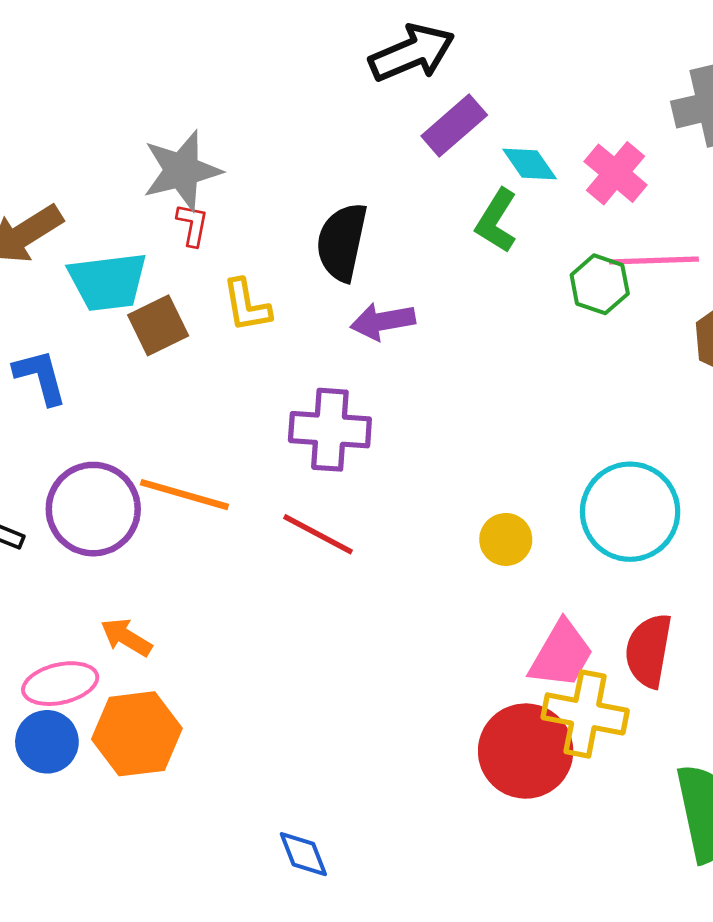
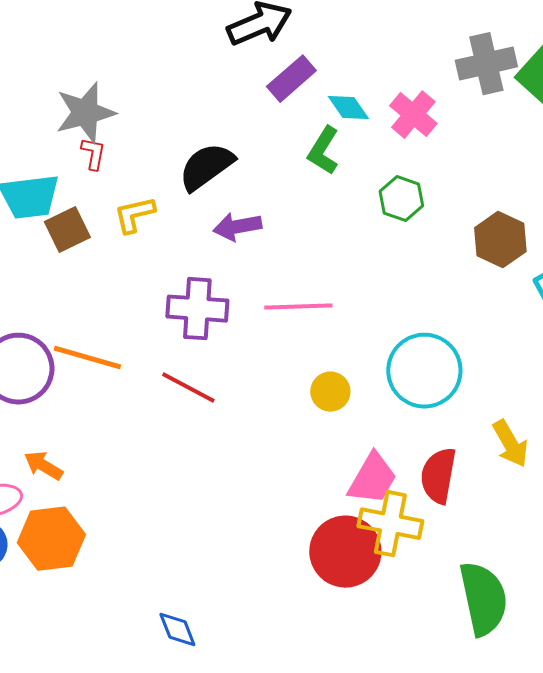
black semicircle: (342, 242) -> (206, 167), turned 42
pink line: (654, 260) -> (298, 307), moved
yellow L-shape: (247, 305) -> (134, 215), turned 87

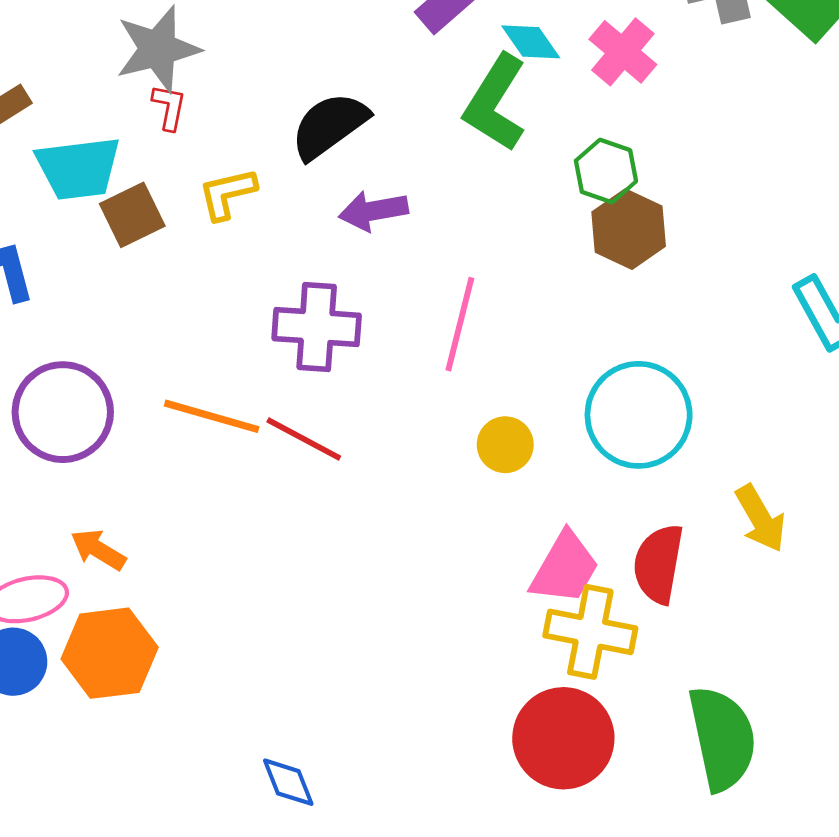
green L-shape: (323, 151) -> (495, 103), size x1.4
brown hexagon: (500, 240) -> (629, 229), moved
pink line: (298, 307) -> (460, 324), turned -74
orange line: (87, 358) -> (212, 416), moved
red circle: (345, 552) -> (563, 738), moved

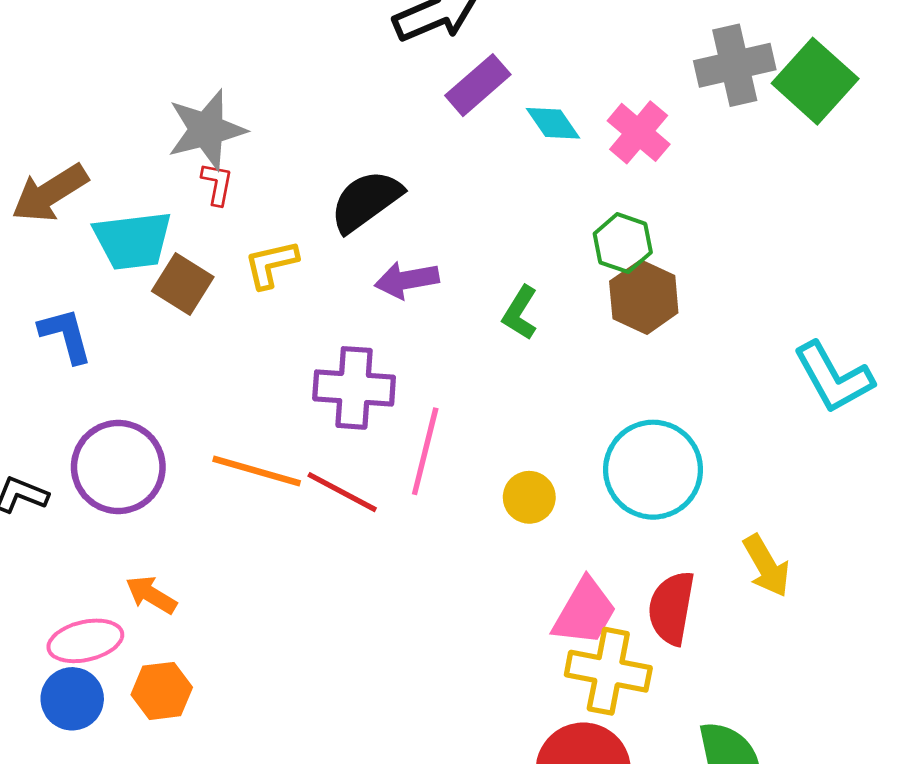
green L-shape: (495, 103) -> (520, 313), moved, size x0.6
brown square: (132, 215) -> (183, 284), turned -32
pink line: (460, 324) -> (425, 451), moved
orange hexagon: (110, 653) -> (162, 691), size x0.7

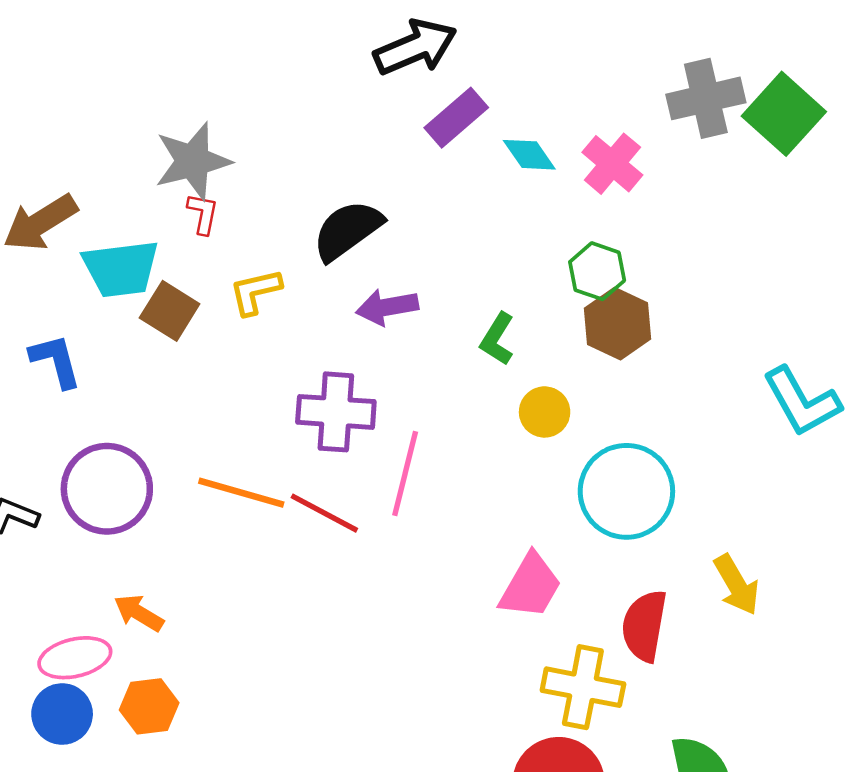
yellow circle: (529, 497) -> (545, 412), moved
pink trapezoid: (585, 612) -> (530, 586), moved

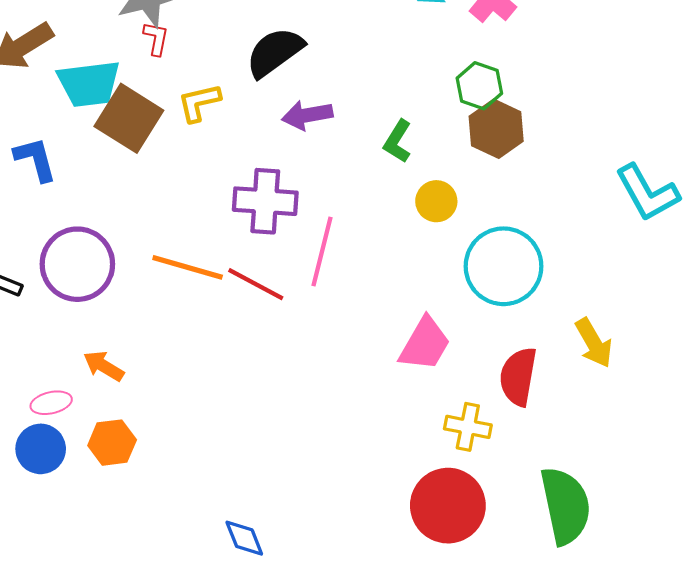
brown square: (170, 311) -> (129, 118), size x1.4
pink ellipse: (75, 658) -> (51, 403), size x0.7
yellow cross: (583, 687) -> (468, 427), size x0.7

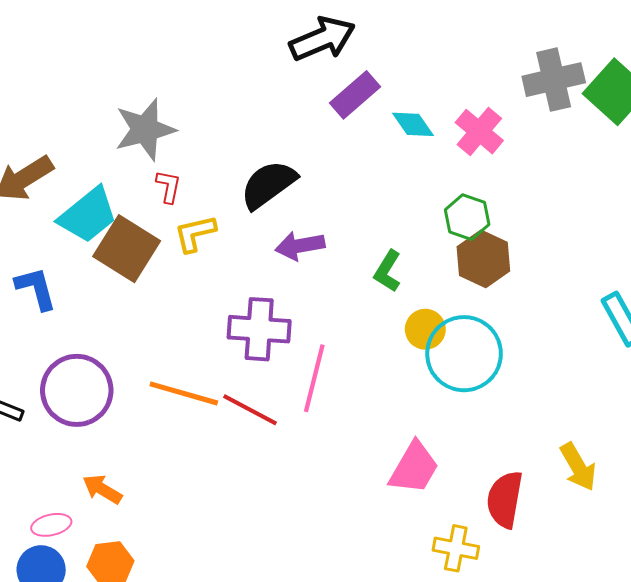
red L-shape: (156, 39) -> (168, 187), moved
cyan trapezoid: (89, 84) -> (88, 215), turned -32
cyan circle: (504, 266) -> (464, 354), moved

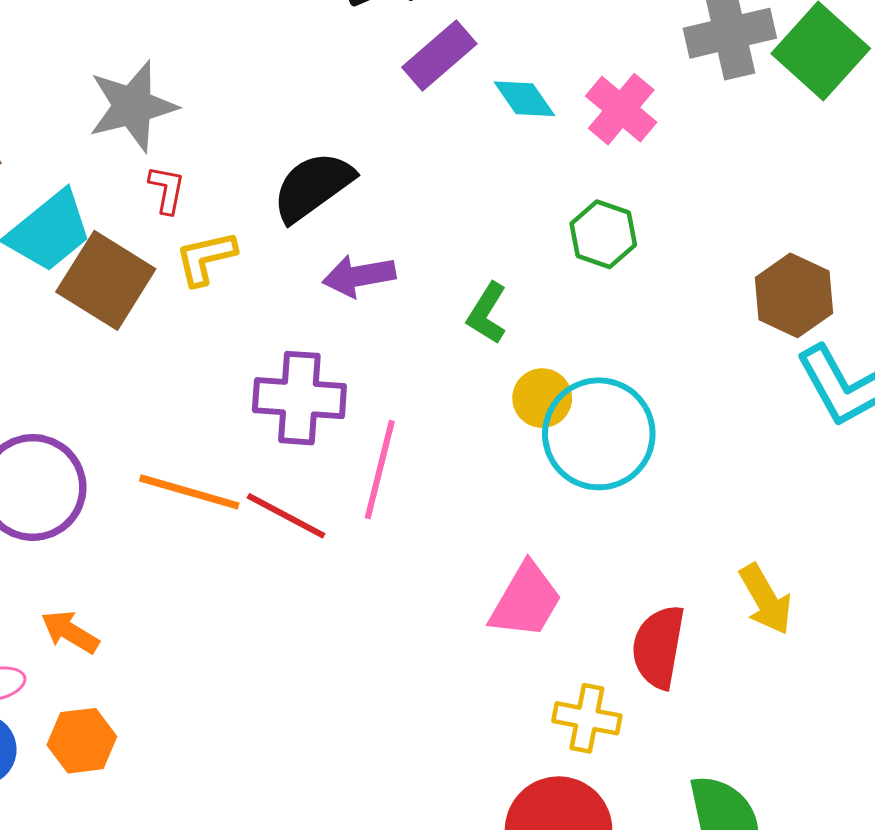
brown hexagon: (483, 259) -> (794, 295), moved

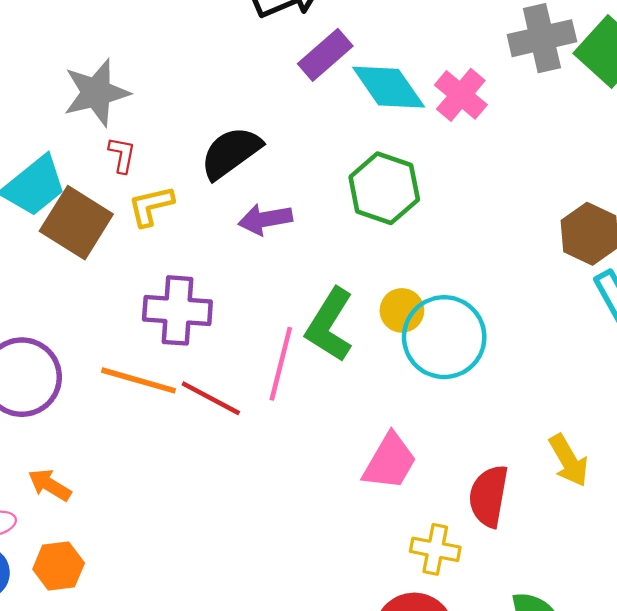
cyan diamond: (524, 99) -> (389, 87), size x1.6
green hexagon: (603, 234) -> (384, 188), moved, size x1.4
green L-shape: (487, 313) -> (330, 325), moved, size x1.6
purple cross: (299, 398) -> (177, 310), moved

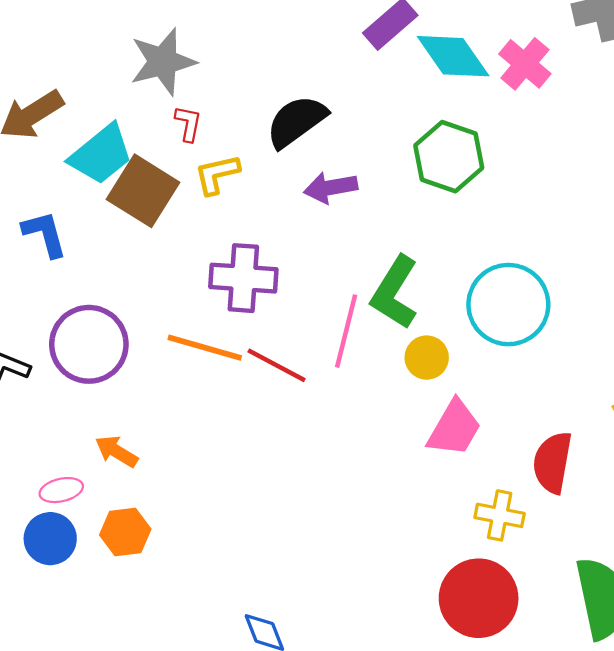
yellow circle: (402, 310) -> (427, 358), moved

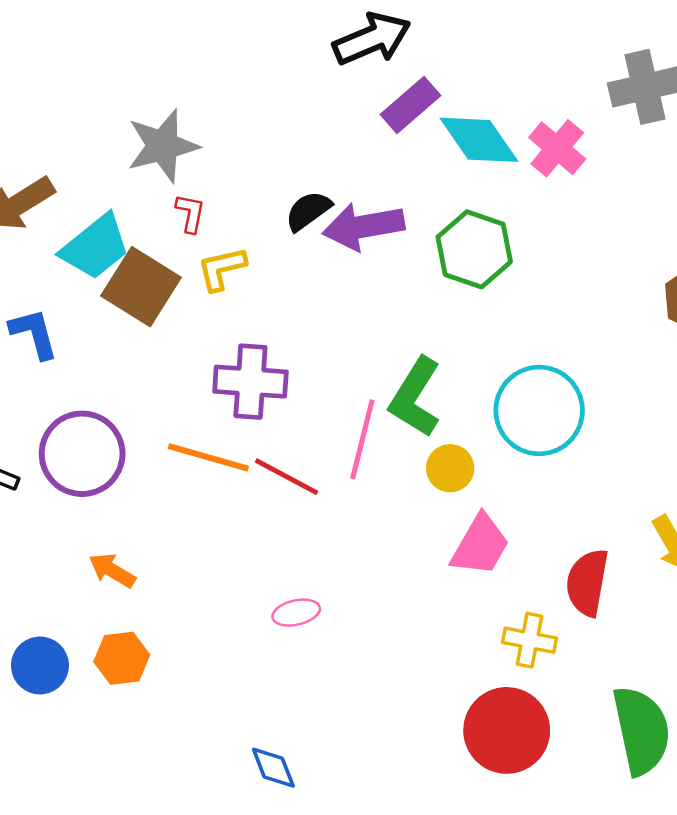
black semicircle: (296, 121) -> (308, 211), size x0.7
purple arrow: (331, 188) -> (364, 226), moved, size x1.4
pink ellipse: (61, 490) -> (296, 613), moved

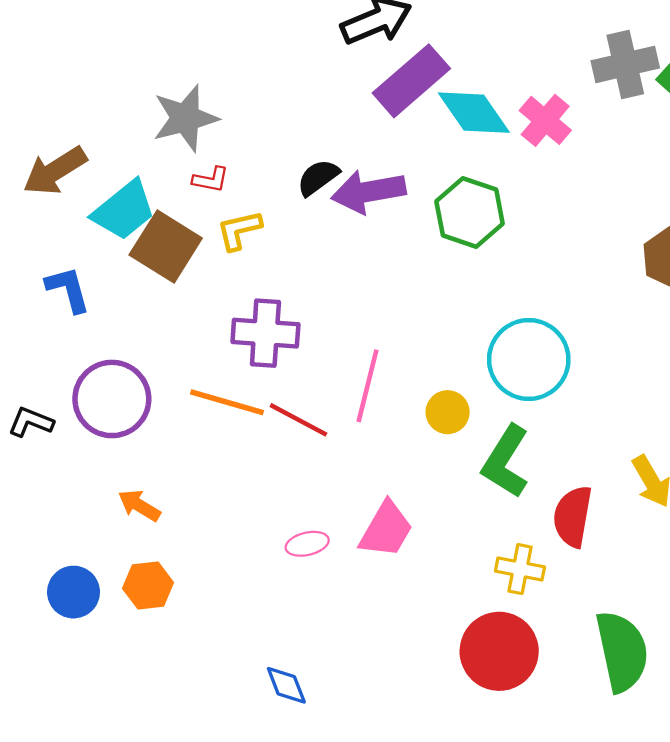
purple rectangle: (410, 105) -> (411, 81), size x1.4
red L-shape: (190, 213) -> (211, 180), turned 90
green L-shape: (415, 397) -> (506, 462), moved
pink trapezoid: (480, 545) -> (386, 530), moved

